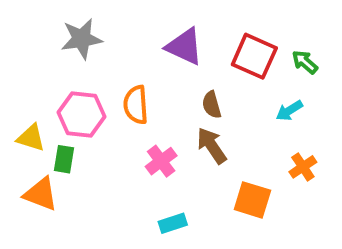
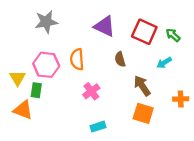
yellow triangle: (31, 138) -> (18, 78), turned 42
brown arrow: (212, 146) -> (142, 86), moved
orange cross: (303, 167) -> (181, 99), moved, turned 32

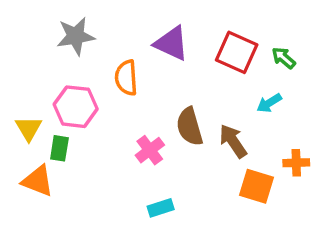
orange semicircle: (77, 59) -> (126, 78), moved
brown semicircle: (120, 59) -> (190, 127), moved, size x1.5
orange square: (143, 113) -> (256, 186), moved

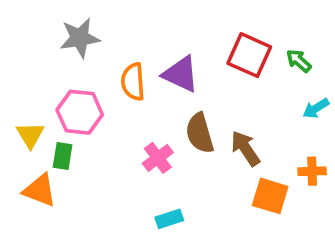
purple triangle: (171, 43) -> (181, 74), moved
cyan arrow: (269, 103) -> (316, 108), moved

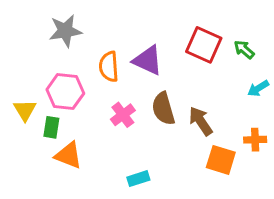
pink cross: (158, 158) -> (123, 115), moved
orange triangle: (40, 190) -> (68, 155), moved

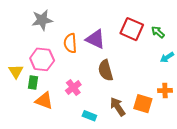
pink cross: (123, 115) -> (73, 88), moved
brown arrow: (201, 121) -> (118, 107), moved
cyan rectangle: (138, 179) -> (89, 116), turned 40

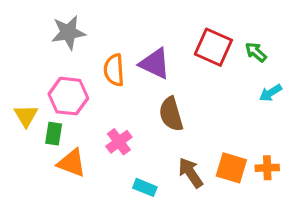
orange cross: (165, 91) -> (267, 168), moved

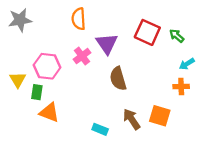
gray star: (68, 33) -> (20, 20), moved
purple triangle: (155, 63) -> (107, 44), turned 30
orange semicircle: (114, 70) -> (79, 19), moved
pink cross: (119, 142) -> (82, 56), moved
orange cross: (267, 168) -> (181, 86), moved

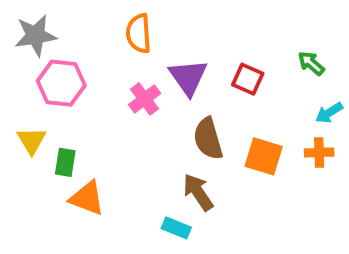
red square: (147, 32) -> (248, 79), moved, size x0.7
pink hexagon: (47, 66) -> (61, 83), moved
orange square: (160, 116) -> (264, 156), moved
brown arrow: (132, 119) -> (198, 192), moved

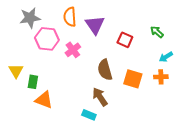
gray star: (35, 35) -> (30, 18), moved
purple triangle: (188, 77) -> (95, 25), moved
pink hexagon: (61, 83) -> (47, 39), moved

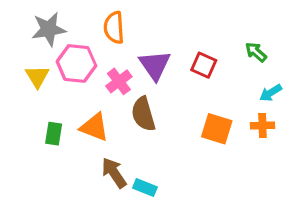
purple triangle: (95, 25) -> (155, 65), moved
brown semicircle: (105, 70) -> (143, 114), moved
yellow triangle: (16, 71) -> (37, 77), moved
brown arrow: (100, 97) -> (114, 173), moved
orange triangle: (44, 100) -> (94, 127), moved

